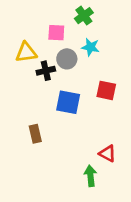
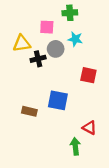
green cross: (84, 16) -> (70, 13), turned 32
blue square: (68, 102) -> (58, 100), moved
brown rectangle: (35, 134) -> (29, 111), turned -64

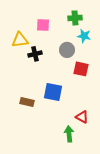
green cross: (70, 13) -> (75, 18), moved
cyan star: (75, 39) -> (84, 36), moved
gray circle: (56, 49) -> (67, 50), moved

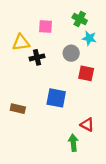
green cross: (75, 18) -> (80, 19), turned 32
brown rectangle: (27, 102) -> (18, 109), moved

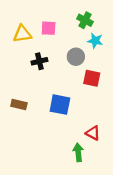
yellow triangle: (21, 42) -> (22, 34), moved
brown rectangle: (18, 109) -> (19, 105), moved

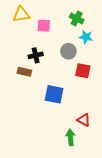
yellow triangle: (22, 34) -> (21, 14), moved
brown rectangle: (19, 105) -> (24, 72), moved

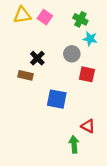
pink square: (44, 26) -> (45, 17), moved, turned 32
black cross: (36, 55) -> (37, 58), turned -32

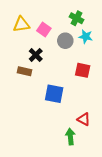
yellow triangle: (22, 15) -> (21, 24), moved
pink square: (45, 17) -> (44, 29), moved
gray circle: (72, 54) -> (65, 41), moved

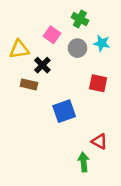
green cross: (77, 18) -> (80, 19), moved
yellow triangle: (21, 24) -> (19, 49), moved
blue square: (54, 94) -> (64, 111), turned -30

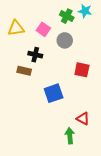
cyan star: (102, 43) -> (85, 11), moved
yellow triangle: (19, 49) -> (16, 28), moved
black cross: (42, 65) -> (35, 55), turned -32

